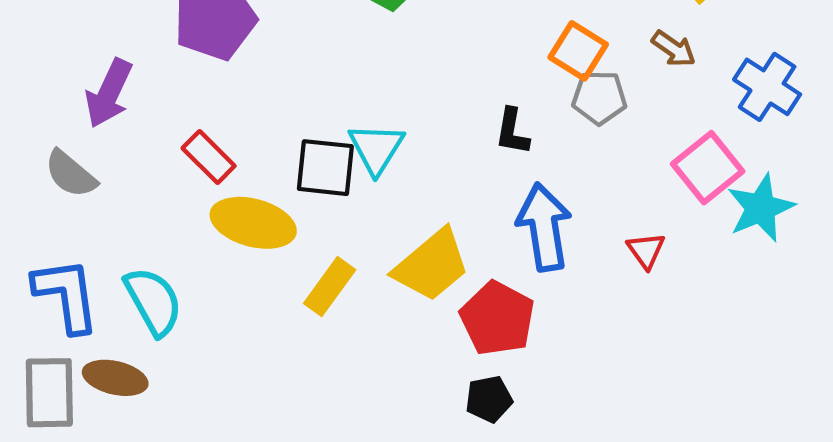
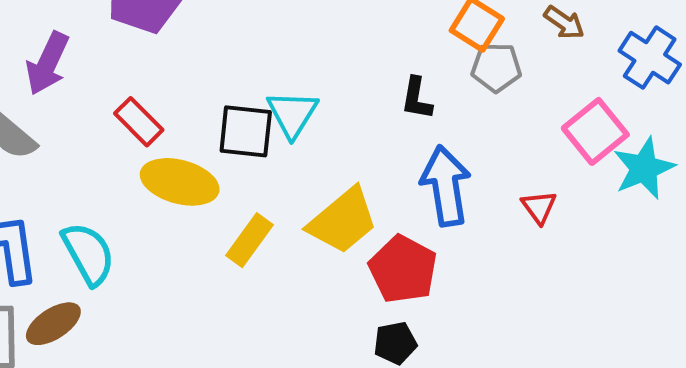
brown ellipse: (115, 378) -> (53, 324), turned -46

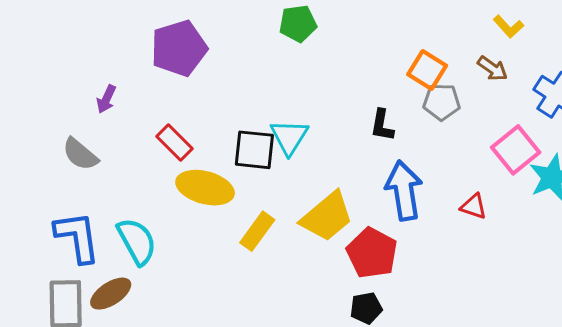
purple arrow: (48, 63) -> (106, 99), size x0.6
red triangle: (539, 207) -> (474, 206), turned -36

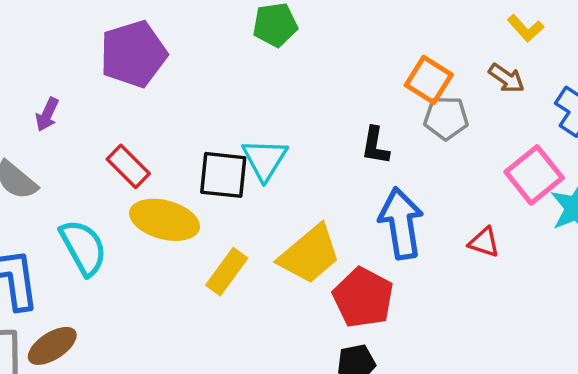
cyan semicircle: (137, 241) -> (83, 247), moved

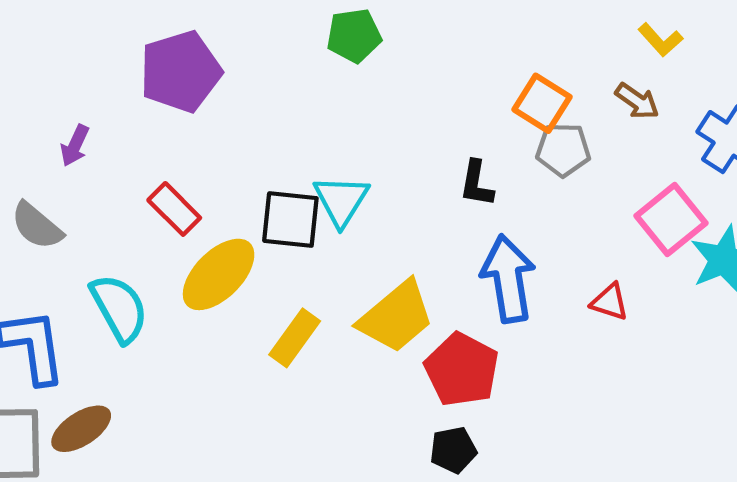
yellow ellipse: (165, 220) -> (219, 274), turned -60

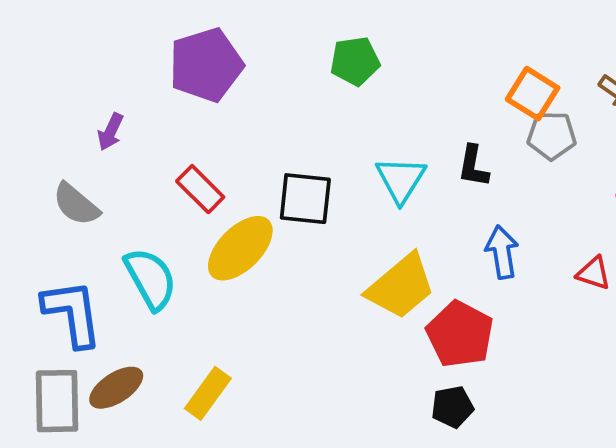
green pentagon: (354, 36) -> (355, 61), moved
cyan triangle: (341, 200) -> (401, 179), moved
blue arrow: (508, 279) -> (502, 252), size x0.7
yellow rectangle: (295, 338) -> (208, 393), moved

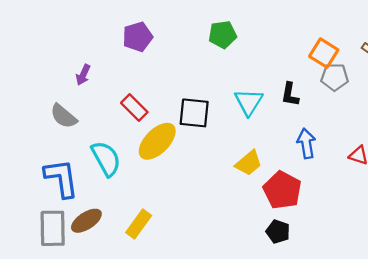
purple pentagon: (206, 65) -> (138, 37), size x0.7
yellow trapezoid: (401, 286) -> (249, 163), size x0.7
black pentagon: (452, 407) -> (278, 232), turned 30

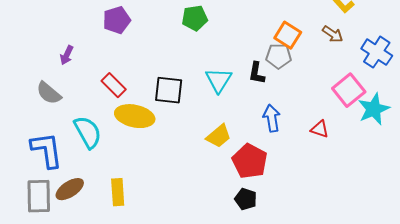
gray pentagon: (335, 77) -> (279, 56), moved
yellow ellipse: (157, 141) -> (135, 116), turned 57
yellow rectangle: (139, 224) -> (118, 192), turned -40

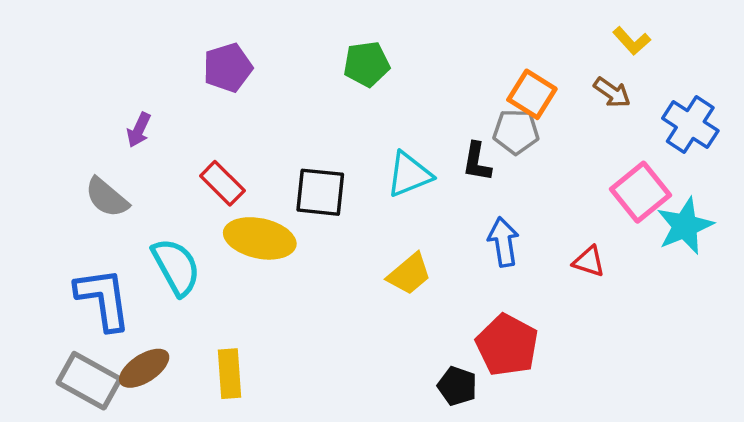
cyan triangle: (219, 80) -> (409, 174), turned 36
red pentagon: (250, 161) -> (507, 345), moved
gray rectangle: (39, 196) -> (89, 381), turned -60

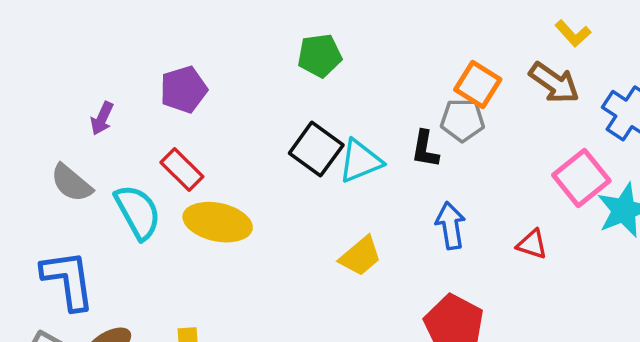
purple pentagon: (228, 68) -> (184, 90), moved
brown arrow: (612, 93) -> (554, 83), size x1.4
black square: (320, 192) -> (316, 149), moved, turned 30
cyan semicircle: (176, 267) -> (138, 212), moved

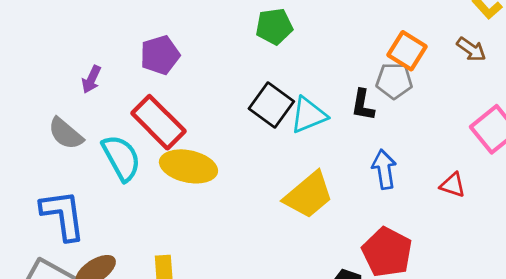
brown arrow: (554, 83) -> (471, 49), size x0.7
red rectangle: (182, 169) -> (158, 122), size x1.5
yellow trapezoid: (360, 256) -> (308, 195), size x1.4

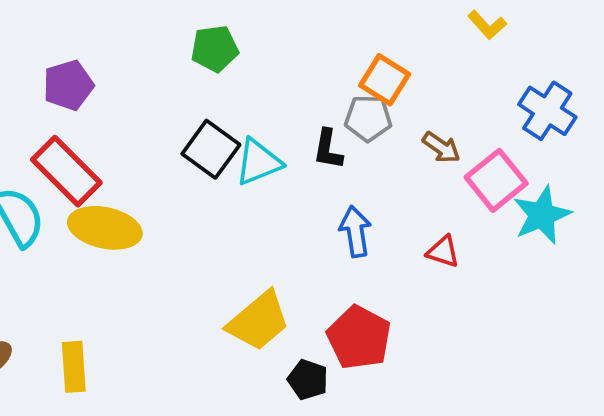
brown arrow: (471, 49) -> (441, 147), moved
yellow trapezoid: (308, 195) -> (258, 321), moved

